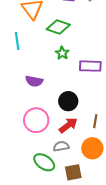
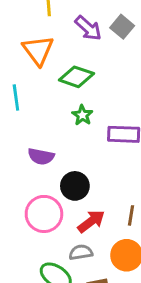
black circle: (68, 101) -> (75, 186), moved

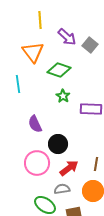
gray square: (122, 27) -> (90, 45), moved
purple semicircle: (41, 156) -> (35, 124), turned 54

